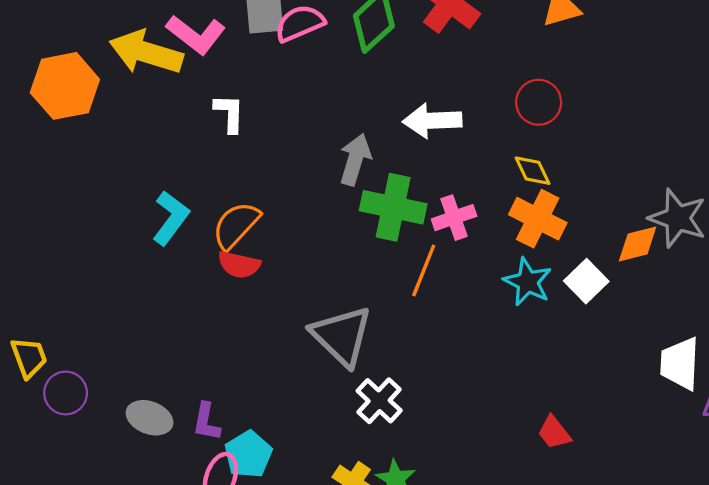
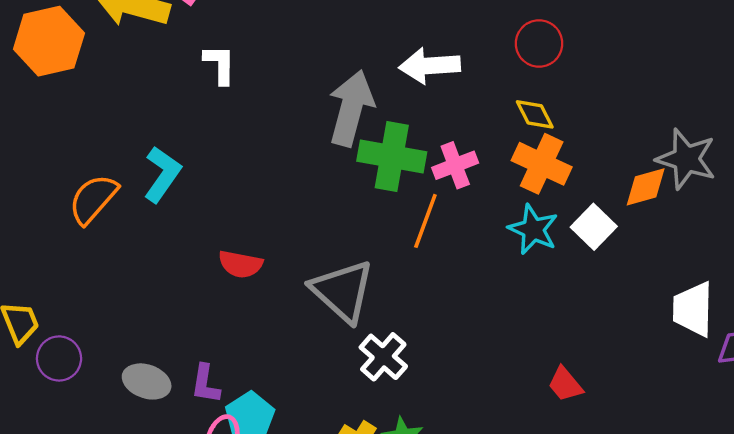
gray arrow: (355, 159) -> (351, 108), size x1.4
orange semicircle: (236, 225) -> (93, 199), moved
red semicircle: (239, 265) -> (240, 264), moved

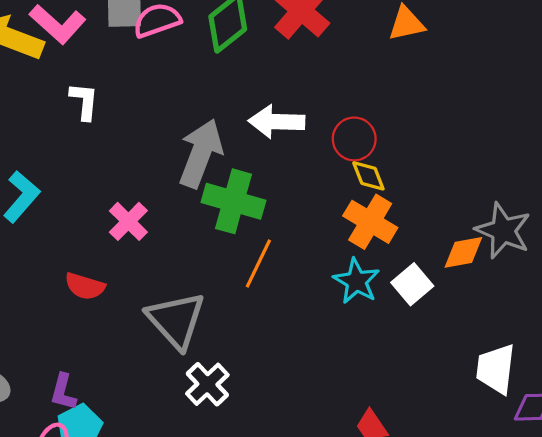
red circle: (539, 43) -> (354, 139), moved
pink cross: (455, 165) -> (128, 221), moved, turned -30
purple L-shape: (205, 384) -> (63, 392), moved

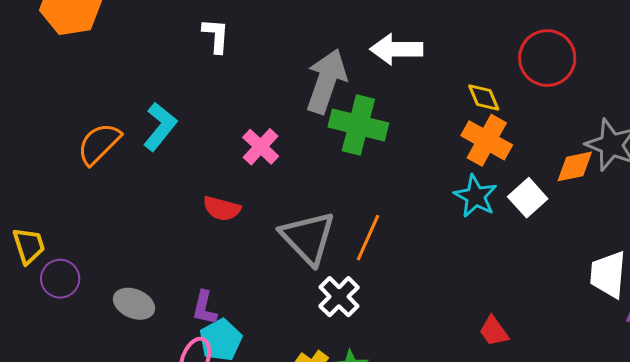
red circle: (354, 139) -> (547, 58), moved, size x1.4
orange line: (258, 264) -> (368, 238), moved

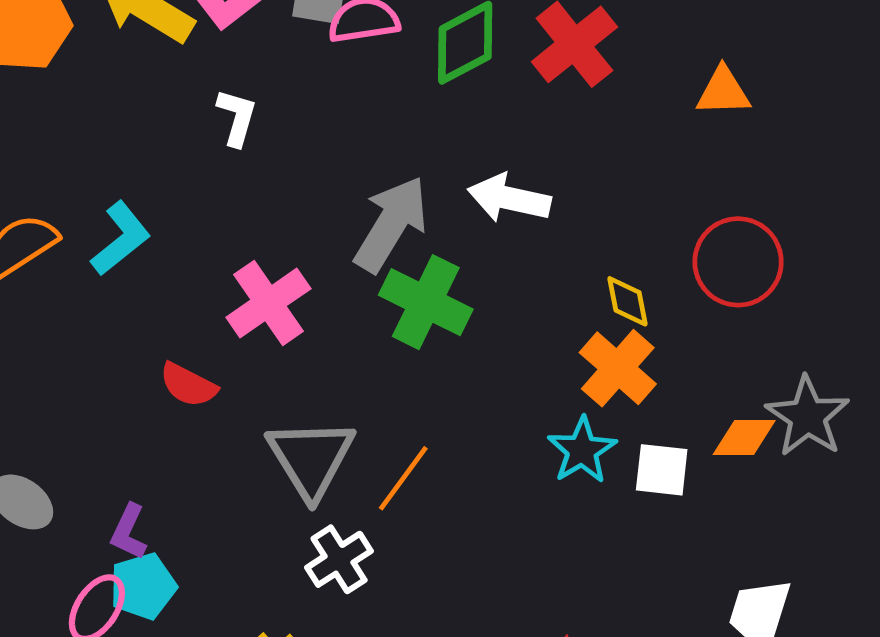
pink cross: (261, 147) -> (268, 303), size x1.4
white square: (528, 198) -> (662, 470), turned 36

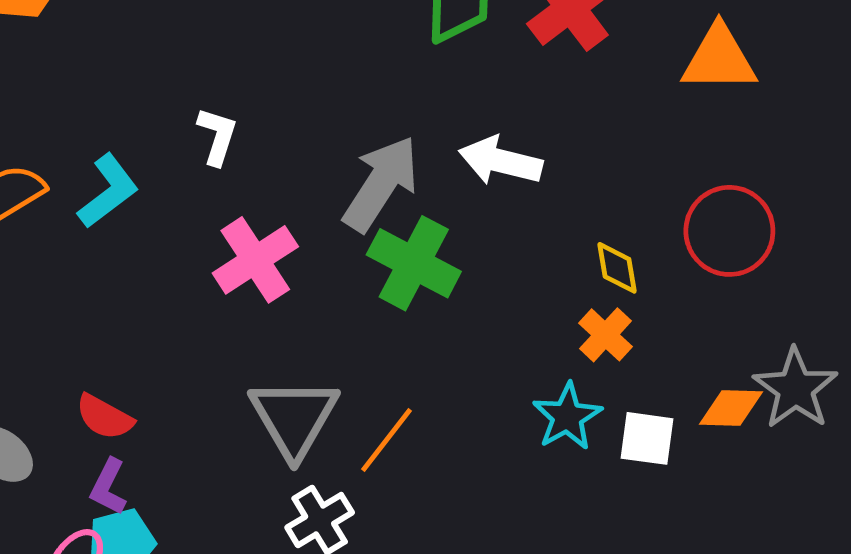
orange triangle: (723, 91) -> (719, 59), size x1.4
white L-shape: (237, 117) -> (217, 136), moved
orange cross: (618, 368) -> (605, 335), size x0.7
red semicircle: (188, 385) -> (104, 417), moved

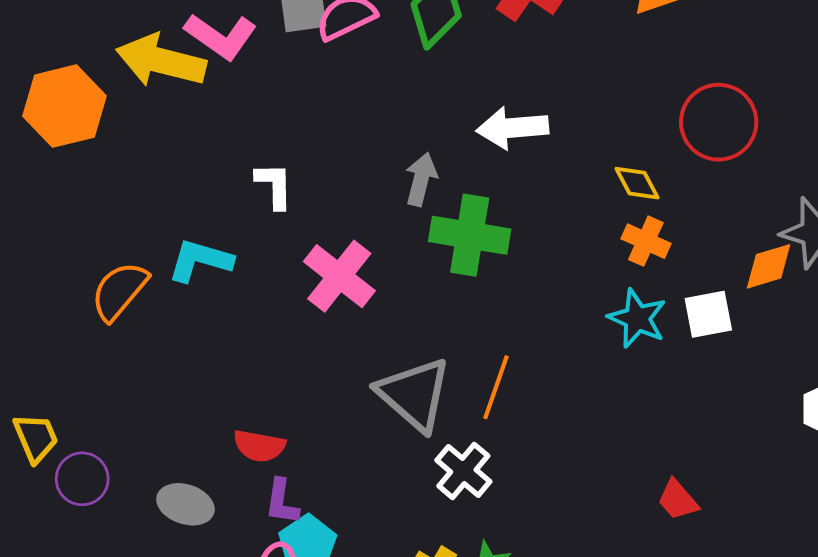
gray arrow: (381, 184) -> (421, 179), size x0.6
cyan L-shape: (108, 191) -> (200, 260), turned -108

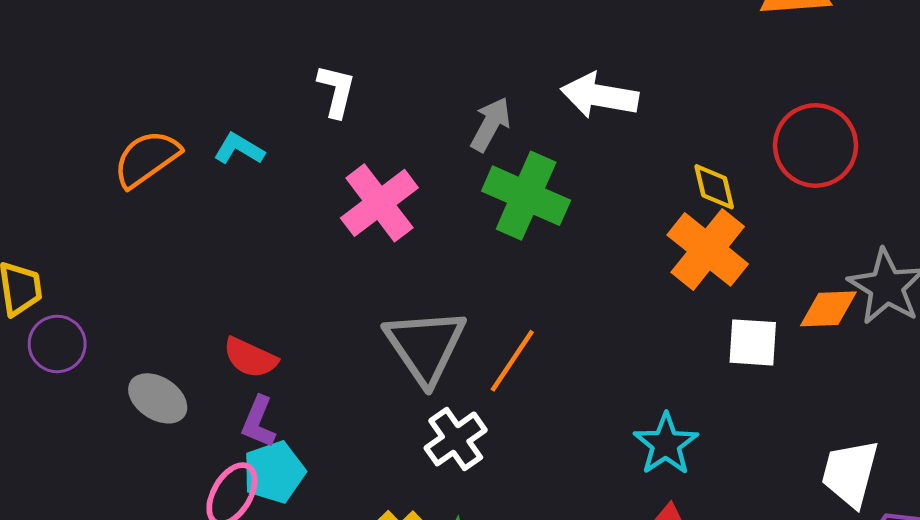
orange cross: (646, 241) -> (708, 249), size x1.6
cyan L-shape: (200, 260) -> (239, 149), size x0.7
cyan star: (637, 318) -> (666, 444), moved

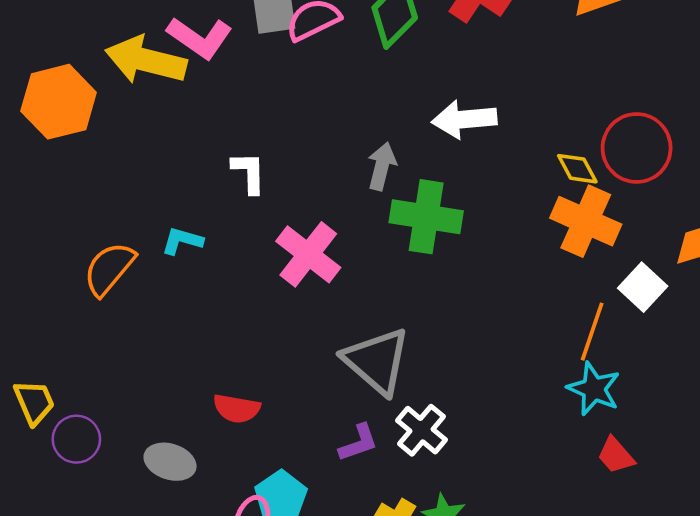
red circle: (816, 145) -> (637, 148), moved
white square: (753, 342) -> (643, 287), turned -36
orange line: (512, 361) -> (592, 332), moved
purple L-shape: (258, 422) -> (358, 443), moved, turned -117

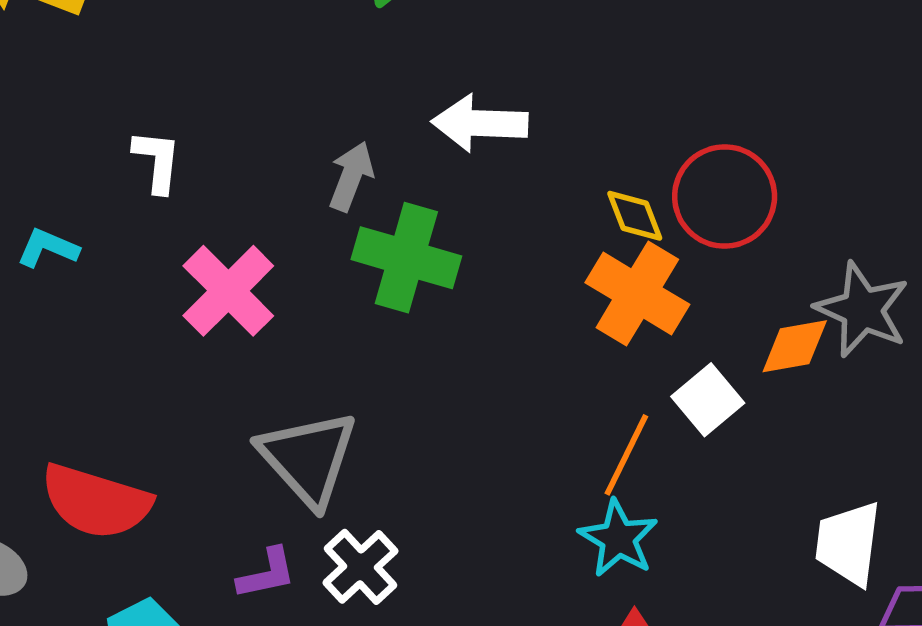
red semicircle: (237, 408) -> (96, 501), size x1.6

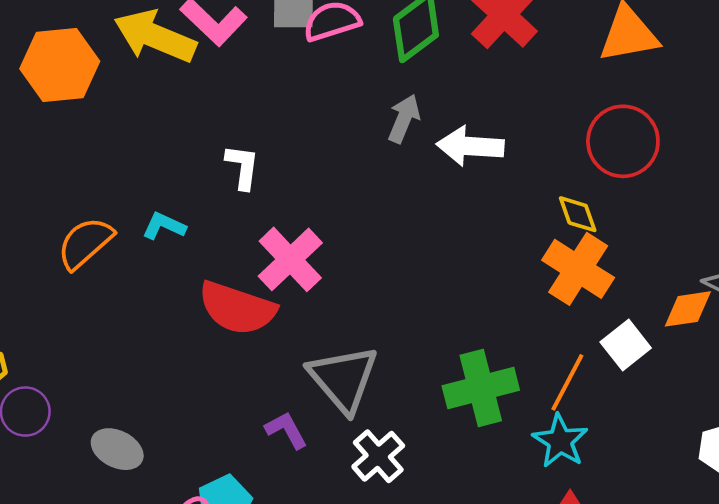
gray arrow: (351, 176) -> (404, 119), moved
red circle: (725, 197) -> (623, 141), moved
green cross: (406, 258) -> (481, 388), moved, turned -32
red semicircle: (96, 501) -> (237, 308), moved
purple L-shape: (267, 574) -> (286, 430), moved, turned -108

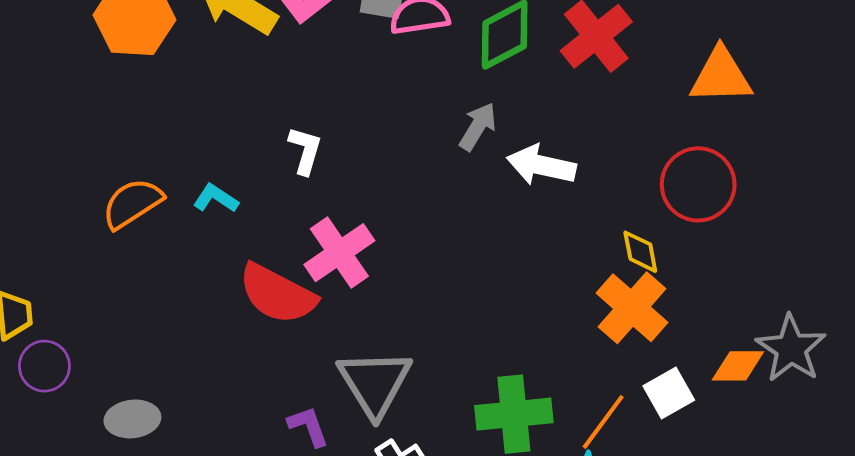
gray ellipse: (117, 449) -> (132, 419), turned -42

